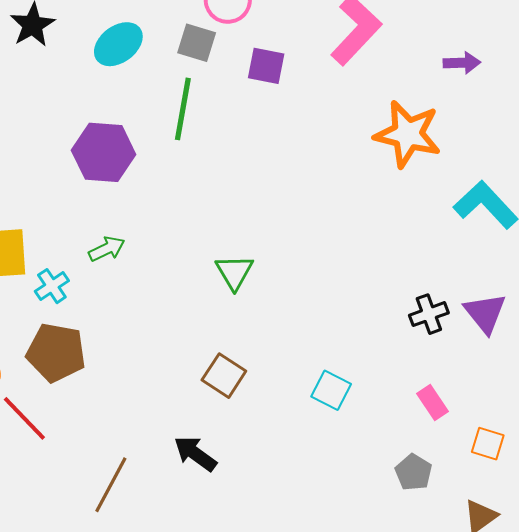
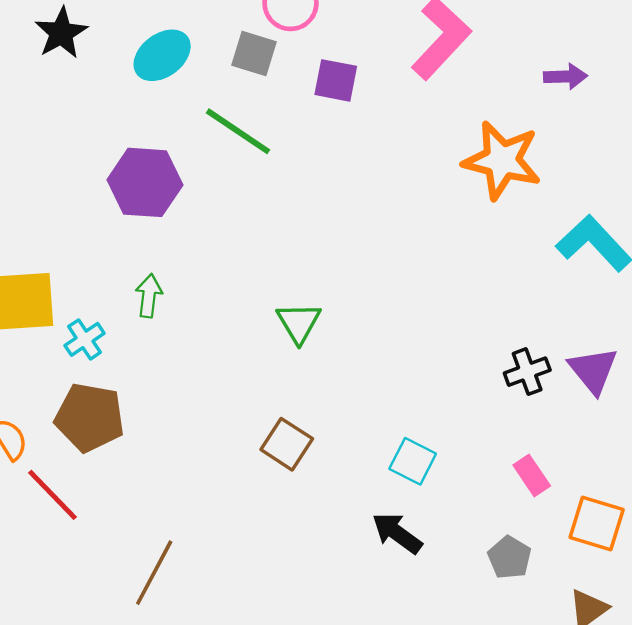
green line: (183, 109) -> (238, 131), turned -66
green arrow: (107, 249) -> (149, 296), turned -57
orange square: (488, 444) -> (597, 524), size x1.4
black arrow: (195, 454) -> (397, 533), moved

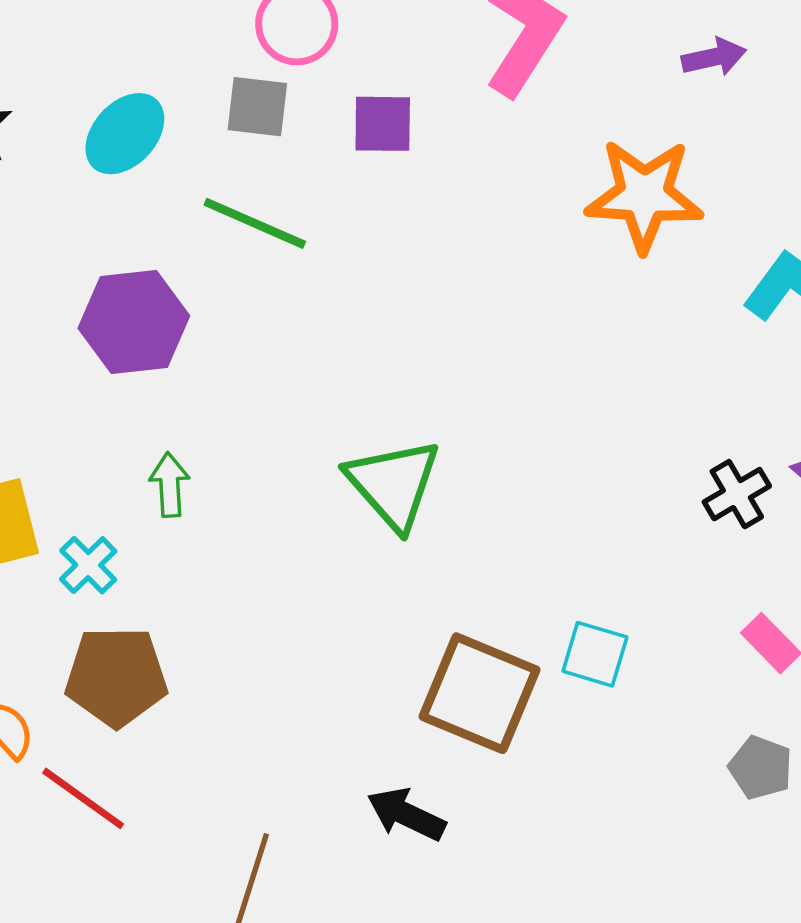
green triangle: (299, 323) -> (393, 484), size x1.5
brown square: (287, 444) -> (480, 693), moved, size x1.6
black arrow: (397, 533) -> (406, 814), moved

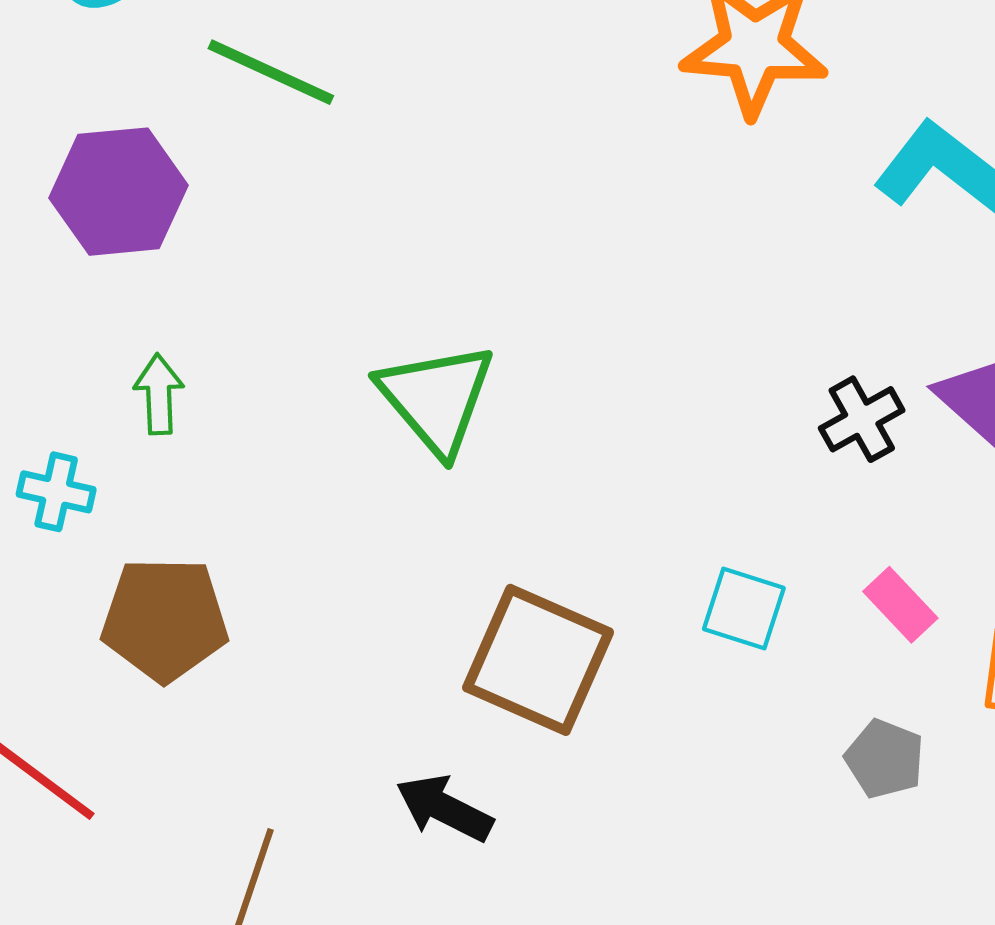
cyan cross: (88, 565) -> (56, 492), turned -34
cyan square: (595, 654) -> (744, 609), moved
brown pentagon: (116, 677) -> (165, 619), moved

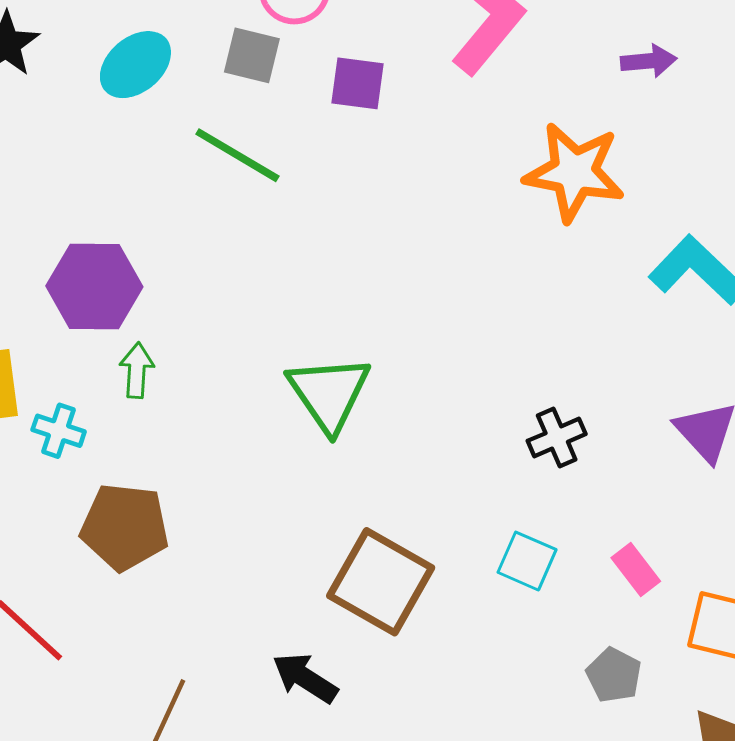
purple hexagon: (119, 192) -> (94, 286), moved
black cross: (862, 419) -> (557, 437), moved

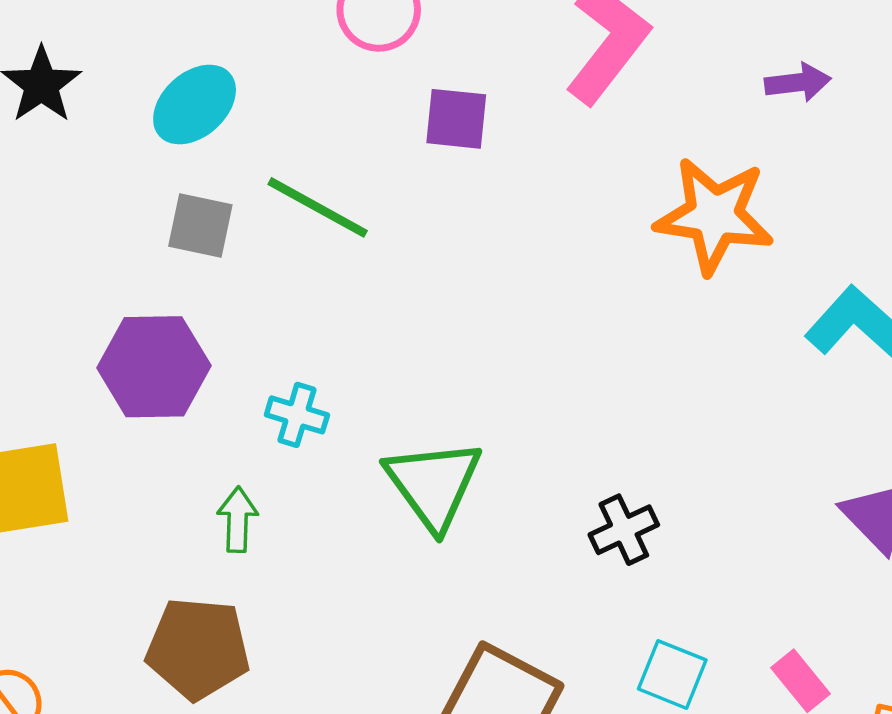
gray square: (252, 55) -> (200, 225), moved
green arrow: (137, 370) -> (238, 520), moved
cyan cross: (59, 431) -> (297, 415), moved
black cross: (557, 437) -> (624, 530), moved

